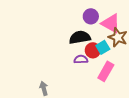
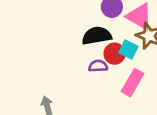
cyan square: (103, 47) -> (128, 49), turned -32

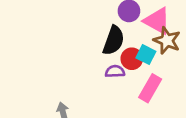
black semicircle: (97, 36) -> (114, 40), turned 120

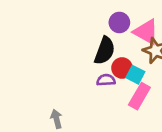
cyan square: (146, 55) -> (135, 75), moved

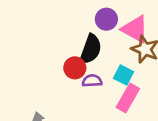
red circle: (122, 68) -> (75, 68), moved

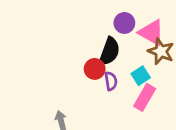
cyan square: (124, 75) -> (141, 76), turned 30
purple semicircle: (92, 81) -> (111, 81), turned 84

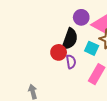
cyan square: (141, 76) -> (92, 48), moved, turned -32

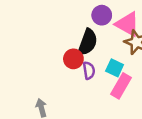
cyan square: (92, 48) -> (115, 68), moved

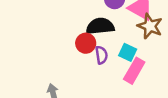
black semicircle: (88, 42) -> (100, 26), turned -116

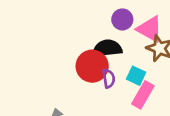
red circle: (86, 43) -> (92, 66), size x1.5

